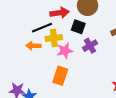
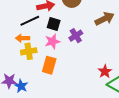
black square: (78, 27) -> (54, 24), moved
yellow cross: (54, 38) -> (29, 51), moved

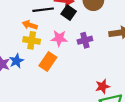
black square: (54, 24) -> (69, 13), moved
blue star: (21, 86) -> (16, 61), moved

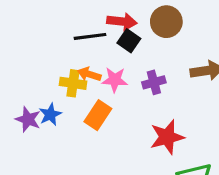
orange arrow: (30, 25) -> (89, 74), moved
red star: (103, 86) -> (167, 137), moved, size x1.5

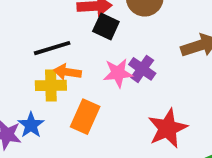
black line: (90, 36) -> (52, 48), moved
pink star: (115, 80) -> (118, 73), moved
purple cross: (154, 82) -> (142, 69), turned -30

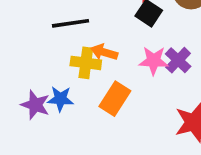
black line: (52, 48) -> (70, 23), moved
blue star: (31, 125) -> (60, 99), turned 30

